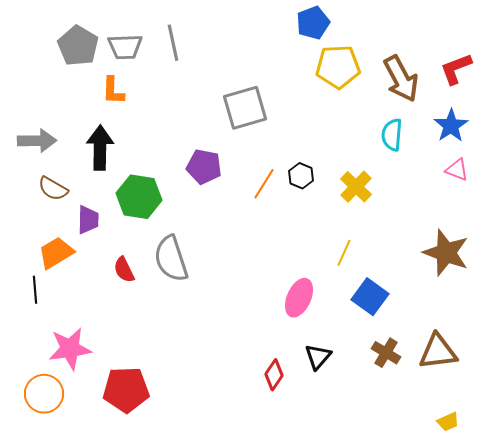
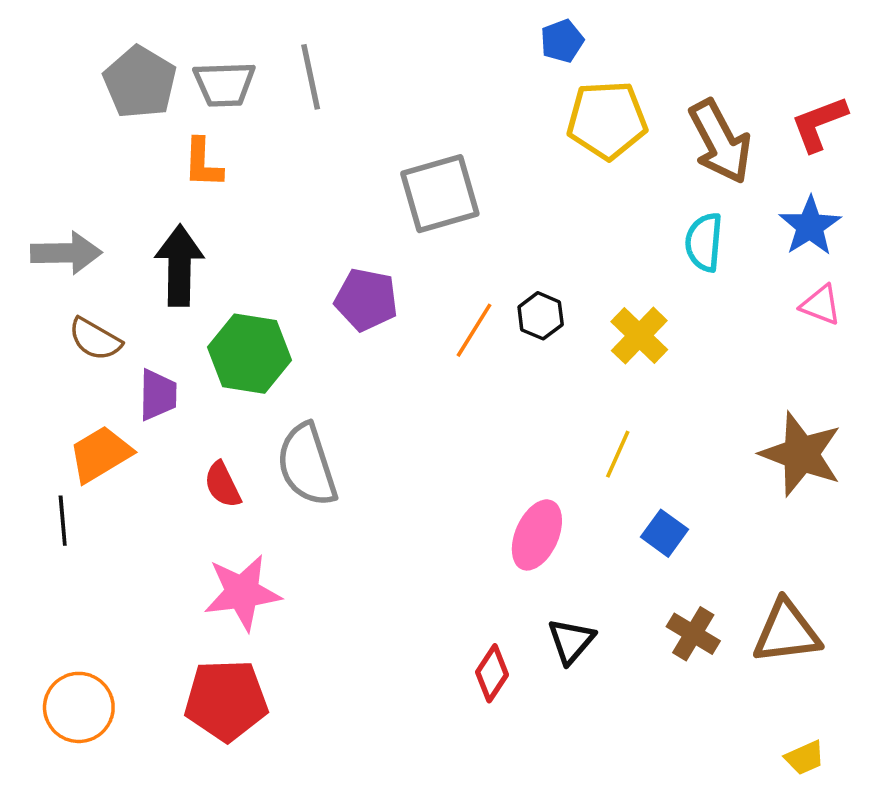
blue pentagon: (313, 23) -> (562, 41), size x0.7
blue square: (370, 297) -> (664, 533), size x0.7
pink star: (70, 349) -> (242, 592), moved

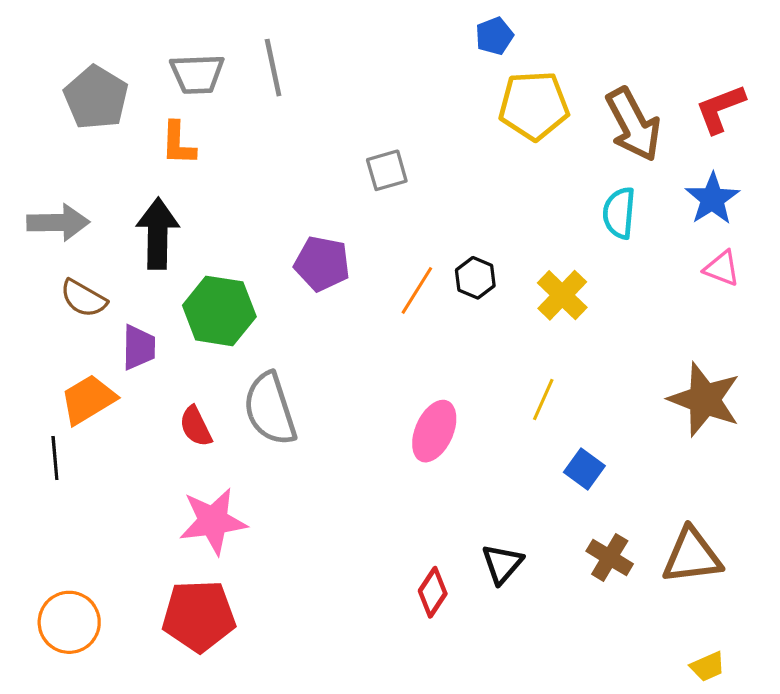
gray pentagon: (140, 82) -> (96, 98), moved
gray square: (440, 194) -> (387, 170), size x0.6
pink ellipse: (537, 535) -> (434, 431), moved

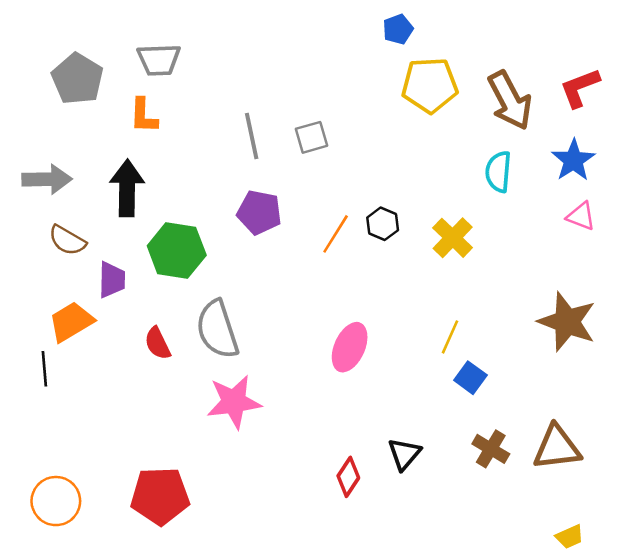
gray line: (273, 68) -> (252, 136), moved
yellow line: (543, 399) -> (450, 337), moved
pink star: (213, 521) -> (234, 402), moved

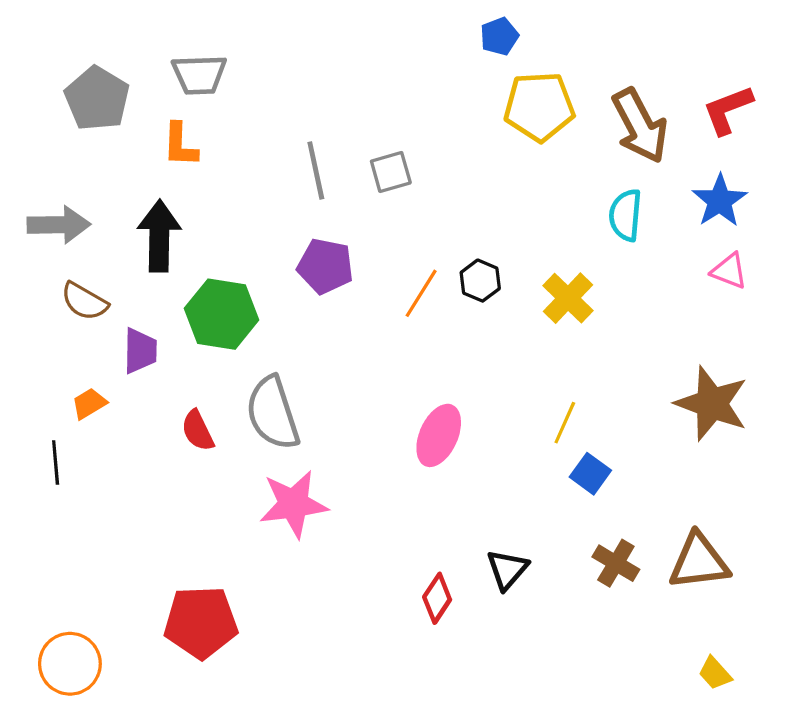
orange trapezoid: (71, 322) -> (89, 404), size x0.6
orange circle: (56, 501) -> (70, 664), moved
yellow trapezoid: (570, 537) -> (715, 673), turned 72

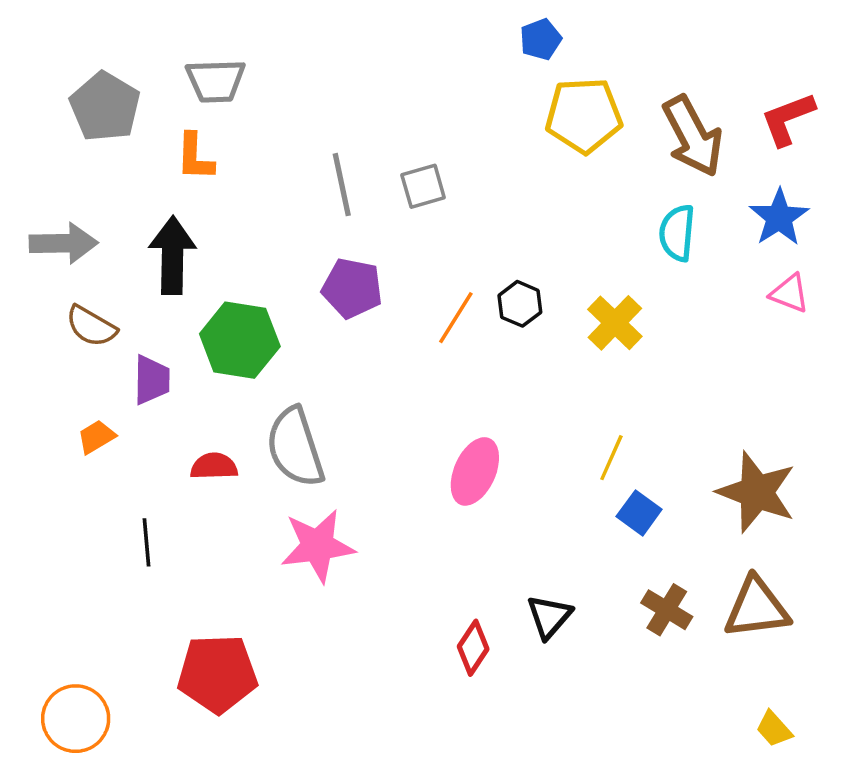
brown star: (712, 404) -> (757, 492), moved
red semicircle: (198, 431) -> (214, 466), turned 114
black line: (56, 463) -> (146, 542), moved

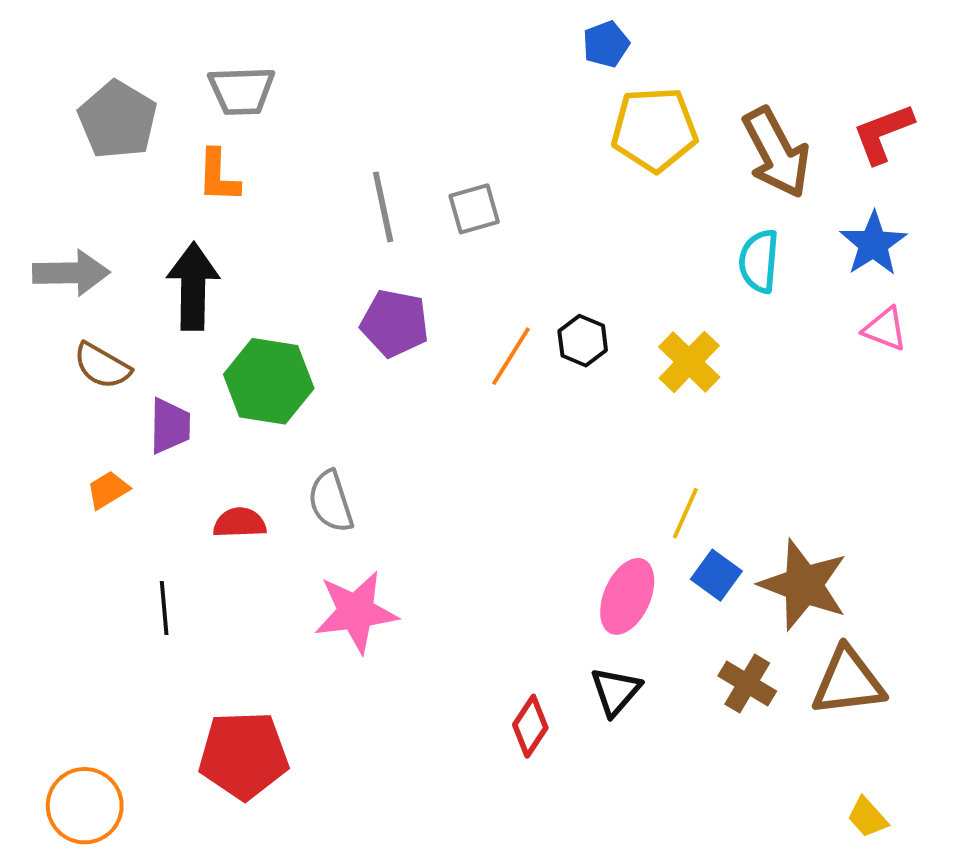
gray semicircle: (295, 447) -> (331, 501), size x0.7
pink ellipse: (475, 471) -> (627, 596), moved
brown star: (757, 492) -> (804, 585), moved

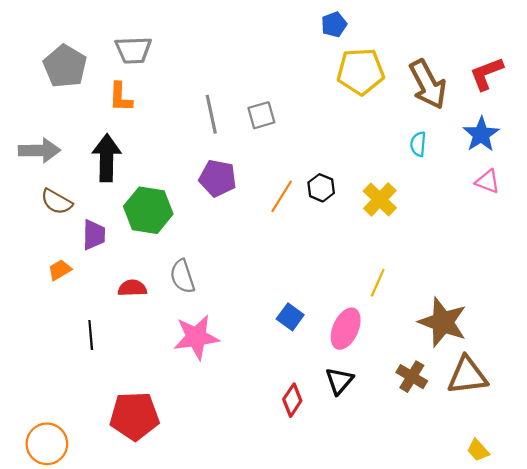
cyan semicircle: (759, 261) -> (418, 144), size x0.7
blue square: (716, 575) -> (290, 317), moved

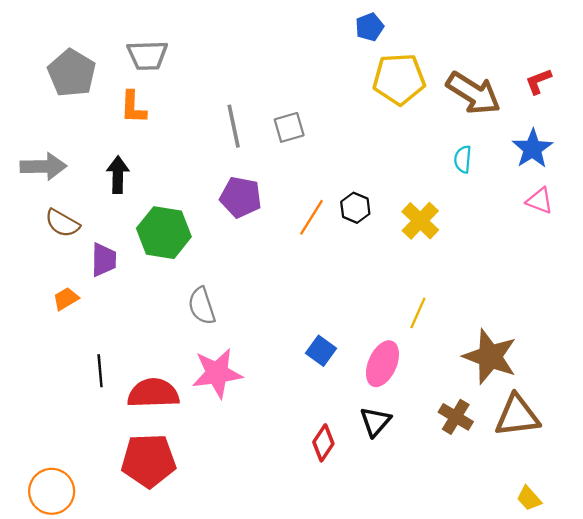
red L-shape: (486, 74) -> (538, 81), size x0.7
brown arrow: (428, 84) -> (473, 93), turned -30
black arrow: (107, 158) -> (118, 175), size x0.7
red semicircle: (132, 288) -> (153, 393), moved, size x1.6

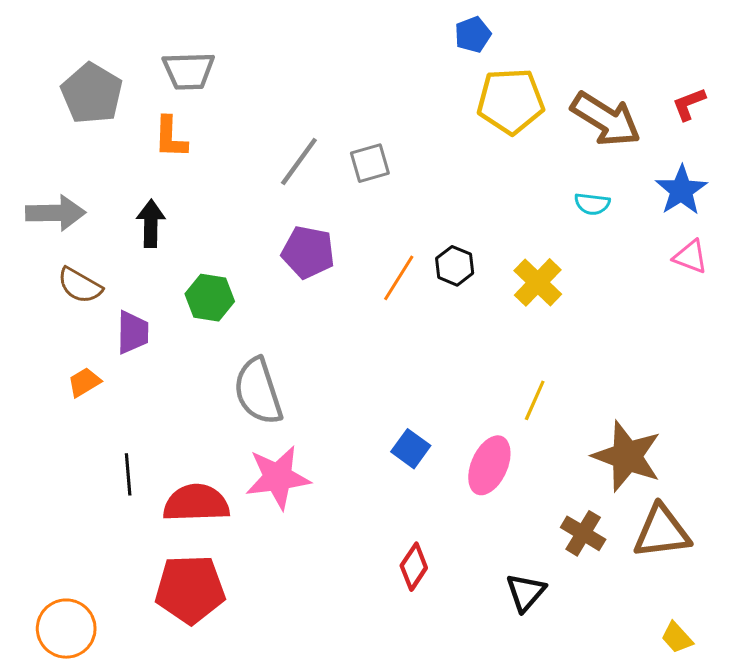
gray line: (234, 126) -> (299, 162), turned 48
cyan semicircle: (463, 159) -> (592, 204), turned -88
green hexagon: (164, 233) -> (210, 298), size x0.7
gray semicircle: (202, 306) -> (258, 391), size x1.4
black triangle: (375, 422) -> (526, 592), moved

